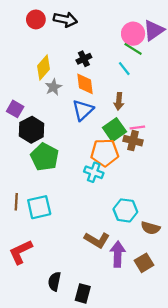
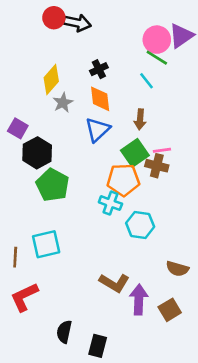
red circle: (36, 19) -> (54, 18), moved
brown line: (16, 202) -> (15, 257), moved
cyan hexagon: (125, 210) -> (140, 225), moved

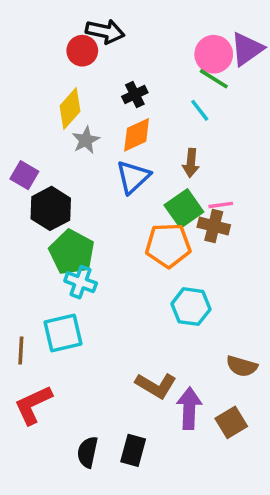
red circle: (54, 18) -> (82, 51), moved
orange diamond: (100, 99) -> (137, 135), turned 72
cyan cross: (110, 203) -> (81, 282), moved
black rectangle: (98, 346) -> (133, 450), moved

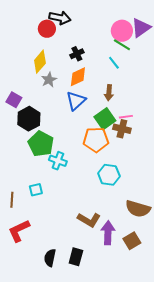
cyan cross: (81, 282) -> (58, 161), moved
cyan square: (63, 333) -> (36, 190), size x0.6
brown semicircle: (242, 366) -> (138, 209), size x1.4

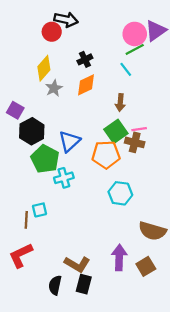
green line: (122, 45) -> (135, 49), turned -60
blue triangle: (76, 101) -> (69, 141), moved
cyan cross: (58, 161) -> (64, 178), turned -36
brown line: (12, 200) -> (26, 220), moved
brown L-shape: (89, 220) -> (77, 264), moved

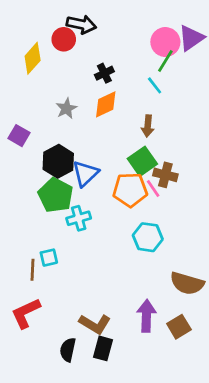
green line: (135, 49) -> (165, 61), turned -30
yellow diamond: (44, 68) -> (33, 58), moved
pink line: (139, 129) -> (153, 188), moved, turned 64
black hexagon: (32, 131) -> (58, 161), moved

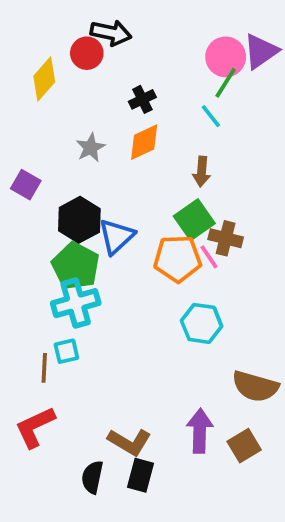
cyan cross: (79, 218) -> (76, 303), moved, size x1.4

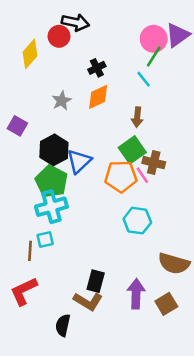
black rectangle: (140, 475) -> (96, 281), moved

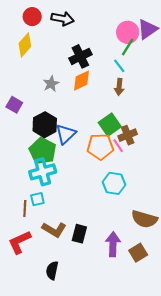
red circle: (59, 36) -> (32, 17), moved
black cross: (97, 68) -> (80, 56), size x1.5
brown arrow: (137, 117) -> (119, 87), moved
brown cross: (154, 163) -> (128, 135), turned -36
brown L-shape: (88, 301) -> (54, 230), moved

